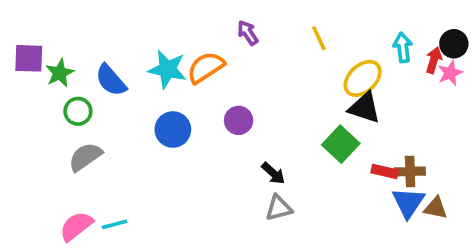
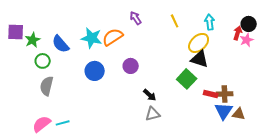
cyan arrow: (403, 47) -> (210, 22), moved
gray semicircle: (85, 157) -> (47, 86), turned -42

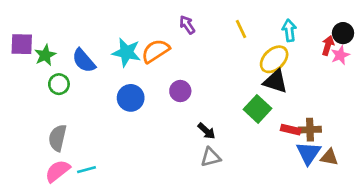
gray semicircle: (47, 86) -> (58, 138), moved

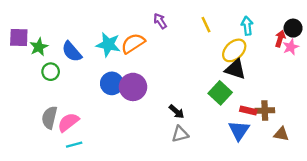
purple circle: (180, 91) -> (133, 87), moved, size x1.5
blue triangle: (309, 153) -> (239, 130), moved
pink semicircle: (58, 171) -> (68, 122), moved

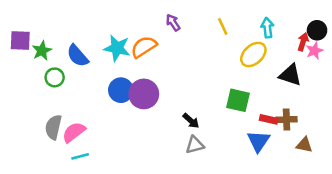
black triangle: (235, 69) -> (290, 75), moved
green square: (220, 93) -> (238, 100), turned -30

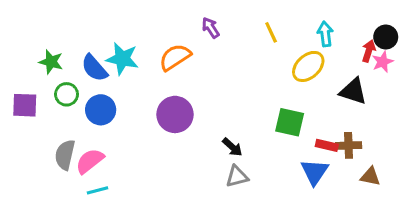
purple square: (20, 40) -> (25, 105), moved
cyan star: (117, 48) -> (122, 59), moved
green star: (42, 51) -> (51, 62), turned -30
blue circle: (121, 90) -> (101, 110), moved

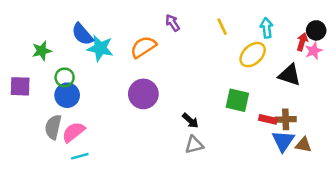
green star: (51, 62) -> (42, 51), turned -30
blue semicircle: (94, 68) -> (82, 34), moved
green circle: (67, 94) -> (65, 77), moved
blue circle: (101, 110) -> (67, 95), moved
blue triangle: (314, 172) -> (283, 141), moved

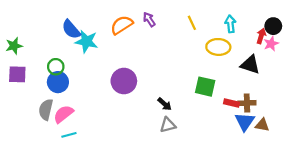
orange semicircle: (143, 47) -> (122, 25), moved
green star: (42, 51) -> (14, 46), moved
yellow ellipse: (253, 55) -> (218, 47), turned 45

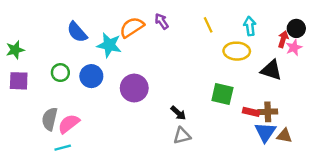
cyan star: (86, 41) -> (109, 45), moved
blue circle: (58, 82) -> (91, 76), moved
cyan line: (69, 135) -> (63, 148), moved

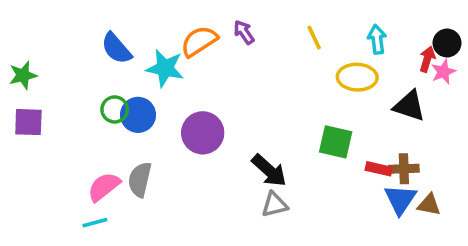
green circle: (60, 73) -> (115, 109), moved
black arrow: (178, 113) -> (269, 171), size x1.5
gray semicircle: (50, 119) -> (140, 180), moved

